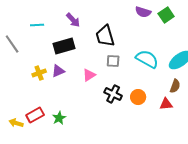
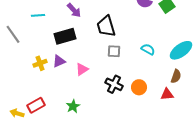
cyan semicircle: (147, 59) -> (148, 49), size x0.6
pink triangle: (89, 75) -> (82, 69), moved
green star: (59, 118) -> (73, 106), moved

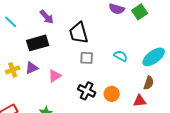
cyan line: (38, 15) -> (11, 22), turned 48

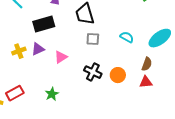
brown semicircle: (149, 83) -> (147, 64), moved

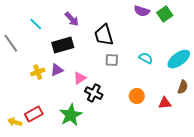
brown semicircle: (147, 64) -> (183, 87), moved
black cross: (93, 72) -> (94, 93), moved
green star: (52, 94) -> (71, 115), size x1.6

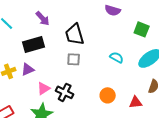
green square: (165, 14) -> (142, 29), moved, turned -35
gray square: (112, 60) -> (74, 59), moved
pink triangle: (80, 78) -> (44, 88), moved

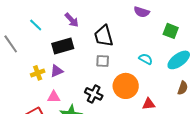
pink triangle: (44, 88) -> (54, 97), moved, turned 32
orange circle: (108, 95) -> (126, 86), moved, size x1.6
red triangle: (136, 102) -> (149, 104), moved

